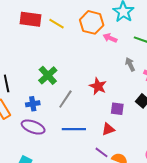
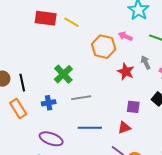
orange hexagon: (92, 22) -> (104, 47), moved
red star: (98, 86) -> (126, 72), moved
gray line: (65, 99) -> (81, 98), turned 48
purple ellipse: (33, 127) -> (51, 139), moved

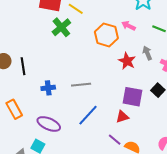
green cross: (63, 74) -> (61, 27), moved
purple square: (133, 107) -> (132, 97), size x1.5
orange rectangle: (18, 109) -> (14, 109), moved
blue line: (90, 128) -> (88, 115), turned -50

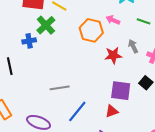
red star: (127, 61) -> (113, 55), turned -30
gray line: (81, 85) -> (60, 88), moved
blue cross: (48, 88) -> (29, 41), moved

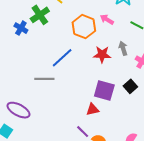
blue cross: (29, 41) -> (21, 28), turned 32
blue line: (77, 111) -> (62, 58), moved

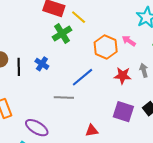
blue cross: (21, 28) -> (42, 64), moved
red triangle: (92, 110) -> (92, 131), moved

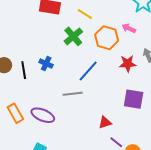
yellow line: (79, 17) -> (85, 14), moved
green cross: (62, 33) -> (73, 36), moved
purple ellipse: (37, 128) -> (43, 115), moved

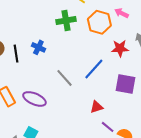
green cross: (73, 36) -> (66, 21), turned 30
blue line: (88, 71) -> (94, 69), moved
gray line: (73, 94) -> (65, 78), turned 54

